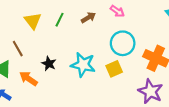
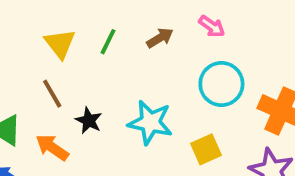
brown line: (18, 49) -> (52, 94), moved
yellow square: (114, 69) -> (206, 149), moved

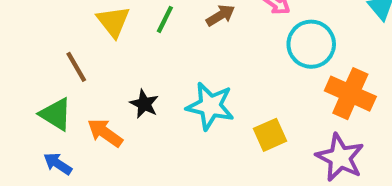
cyan circle: (221, 84) -> (311, 44), moved
brown line: (52, 94) -> (76, 67), moved

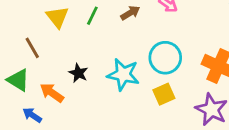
cyan circle: (311, 44) -> (165, 58), moved
blue arrow: (58, 164) -> (32, 115), moved

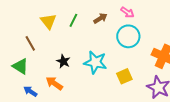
cyan circle: (165, 58) -> (128, 36), moved
orange arrow: (52, 93) -> (54, 83), moved

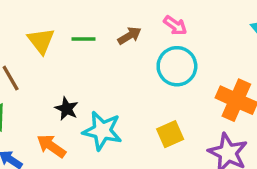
green line: (73, 20) -> (84, 39), turned 64
cyan star: (95, 62) -> (102, 131), moved

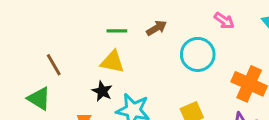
pink arrow: (175, 25) -> (224, 21), moved
yellow triangle: (41, 41) -> (112, 62), moved, turned -40

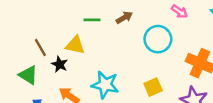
yellow triangle: (112, 62) -> (75, 45), moved
black star: (102, 91) -> (60, 64), moved

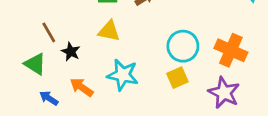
cyan circle: (158, 39) -> (183, 46), moved
yellow triangle: (75, 45) -> (109, 31), moved

